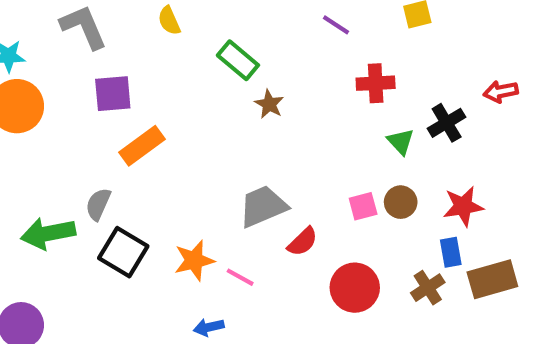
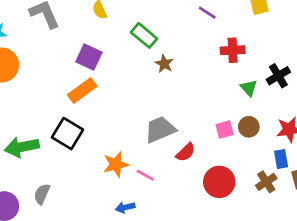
purple square: (113, 94) -> (89, 57), moved, turned 30
gray semicircle: (98, 204) -> (42, 194), moved
black square: (123, 252) -> (67, 134), moved

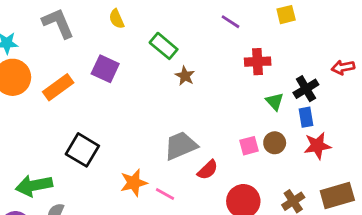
orange rectangle: (82, 91) -> (58, 87), moved
green arrow: (22, 147) -> (34, 186), moved
blue rectangle: (281, 159) -> (306, 117), moved

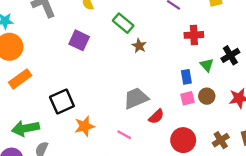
orange rectangle: (58, 87) -> (20, 79), moved
blue rectangle: (306, 117) -> (186, 77), moved
black square: (82, 150) -> (62, 101), turned 35
orange star: (134, 183) -> (84, 126), moved

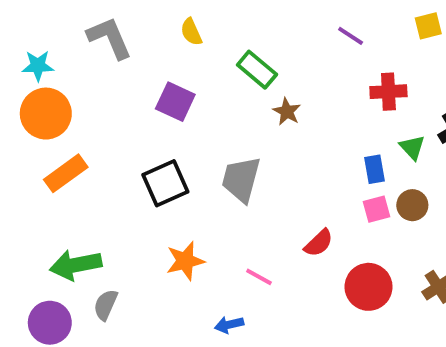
gray trapezoid: (136, 98) -> (241, 179), moved, turned -52
black square: (62, 101) -> (165, 183), moved

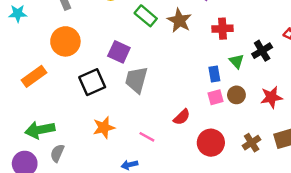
purple square: (175, 102) -> (119, 52), moved
brown star: (287, 112) -> (179, 20), moved, size x1.5
orange circle: (46, 114) -> (65, 41), moved

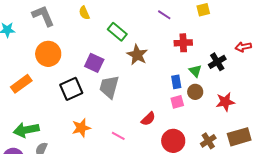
brown star: (179, 20) -> (137, 55), moved
brown circle: (236, 95) -> (195, 92), moved

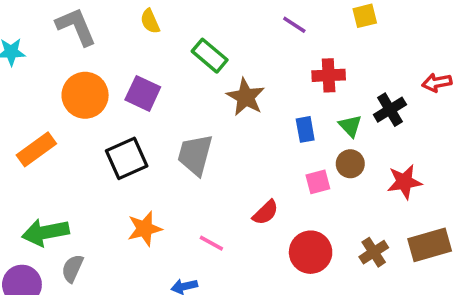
purple square: (94, 63) -> (143, 93), moved
blue rectangle: (176, 82) -> (305, 129), moved

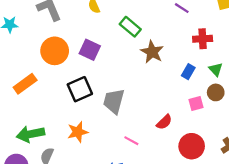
blue rectangle: (305, 129) -> (188, 72), turned 40
gray trapezoid: (195, 155) -> (114, 101), moved
orange star: (145, 229) -> (78, 132), moved

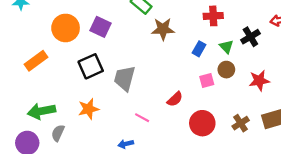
brown star: (152, 52) -> (163, 29), turned -30

